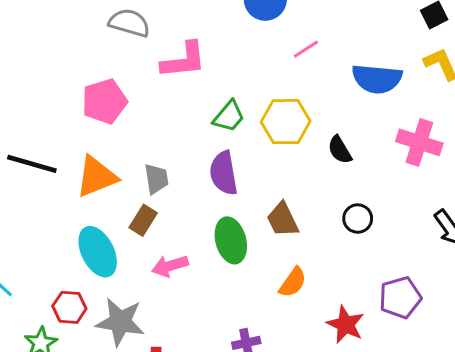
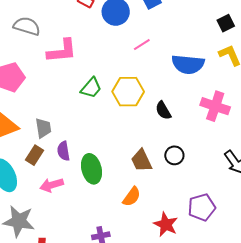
purple semicircle: (224, 173) -> (63, 151), moved, size x0.7
brown trapezoid: (283, 220) -> (141, 161), moved

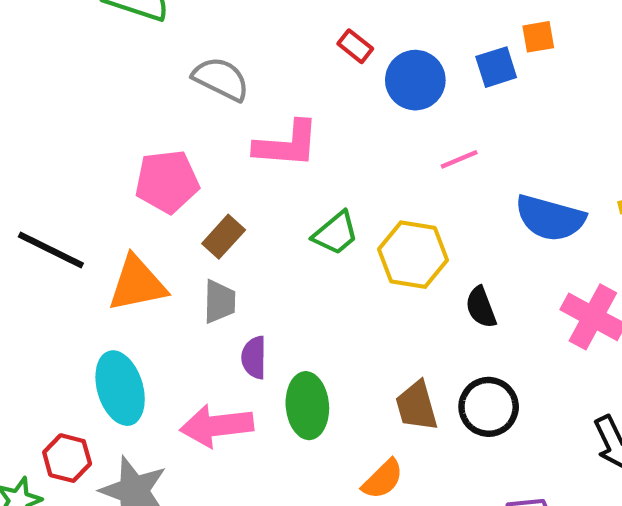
brown rectangle: (34, 155) -> (224, 237), moved
black circle: (174, 155) -> (489, 407), size x1.4
pink arrow: (52, 185) -> (217, 426), size x1.4

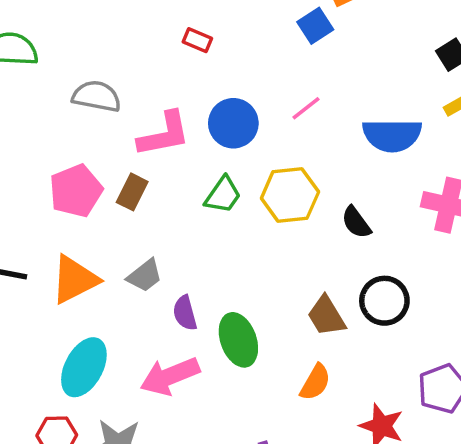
blue circle: (415, 80) -> (233, 123), moved
brown rectangle: (224, 237) -> (132, 192), moved
gray trapezoid: (219, 302) -> (145, 276), turned 66
cyan ellipse: (120, 388) -> (84, 367), turned 60

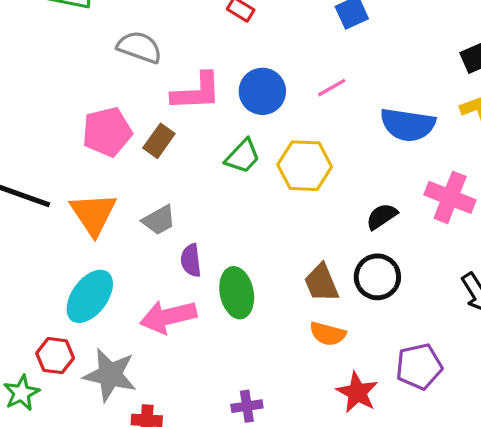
black semicircle: (356, 222) -> (382, 216), moved, turned 84
orange triangle: (75, 280) -> (93, 214), turned -45
orange semicircle: (315, 382) -> (328, 334), moved, turned 66

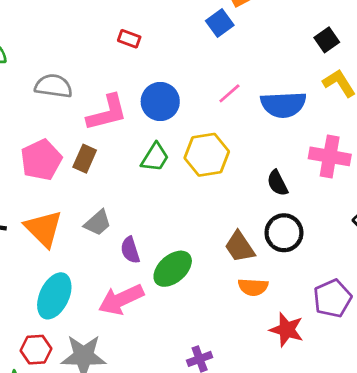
pink line: (332, 88) -> (229, 93), moved
black semicircle: (382, 216) -> (277, 183), turned -72
green ellipse: (237, 293) -> (173, 269), turned 72

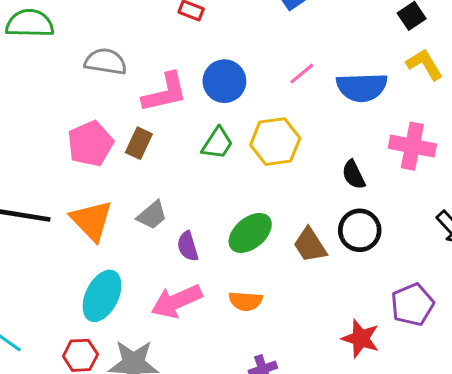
green ellipse: (173, 269) -> (250, 233), moved
orange semicircle: (253, 287) -> (246, 301), moved

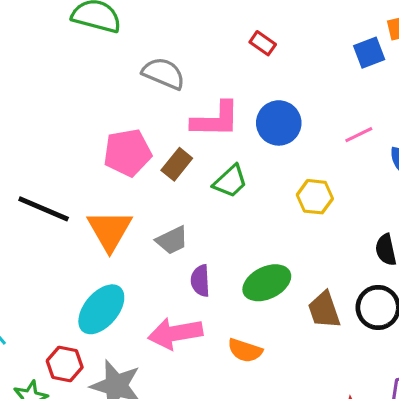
yellow hexagon: (275, 142) -> (315, 197), size x0.7
green trapezoid: (217, 143) -> (230, 181), moved

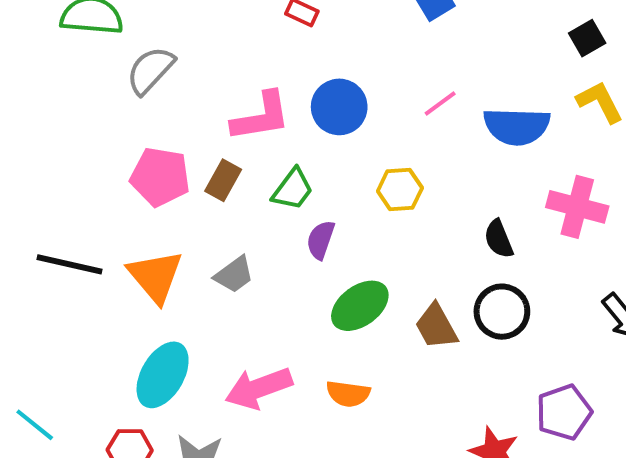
gray semicircle: (164, 73) -> (150, 70), moved, turned -60
pink pentagon: (128, 153) -> (160, 177), turned 30
purple semicircle: (200, 281) -> (321, 240), moved, turned 32

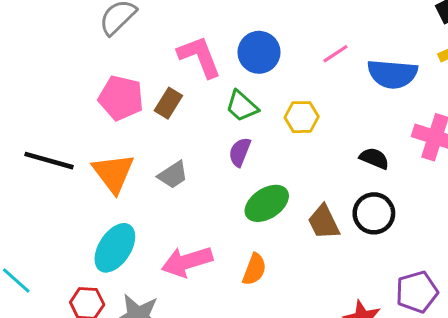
pink L-shape: (261, 117) -> (200, 57), turned -105
green trapezoid: (293, 189) -> (242, 106), moved, turned 92
black semicircle: (499, 239) -> (374, 158), turned 132
orange semicircle: (348, 394) -> (254, 269), turned -80

